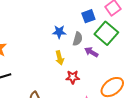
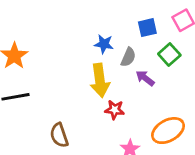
green square: (106, 33) -> (169, 55), size x0.7
yellow arrow: (60, 58) -> (100, 80), size x1.6

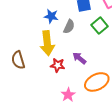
purple arrow: (145, 78) -> (79, 58), moved
brown semicircle: (59, 135) -> (18, 60), moved

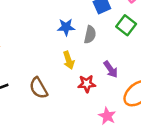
yellow arrow: (47, 43) -> (69, 60), size x0.6
purple arrow: (79, 58) -> (111, 69), turned -152

